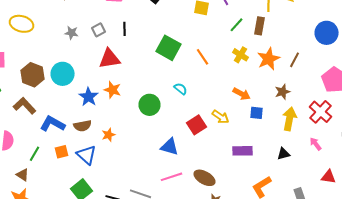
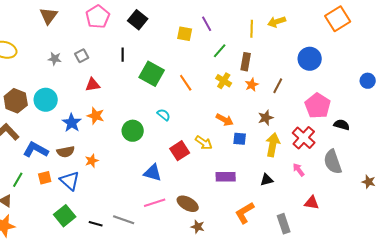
brown rectangle: (260, 26) -> (246, 62), moved
black line: (124, 29) -> (123, 55), moved
red triangle: (110, 59) -> (93, 85), size x0.7
orange star: (268, 59) -> (252, 85), size x0.6

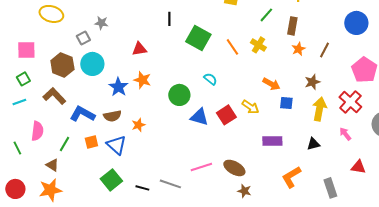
gray square: (82, 56) -> (83, 38), moved
yellow cross: (224, 81) -> (258, 45), moved
blue triangle: (153, 173) -> (199, 117), moved

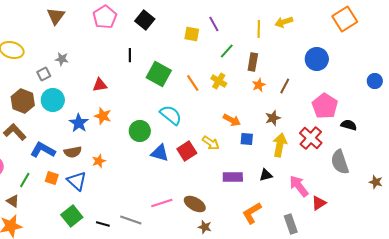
cyan semicircle: (210, 79) -> (171, 115), size x1.6
pink arrow: (345, 134) -> (299, 186), moved, size x1.6
orange square: (91, 142) -> (52, 178), turned 32
black triangle: (313, 144) -> (266, 175), moved
red triangle: (358, 167) -> (319, 203), turned -42

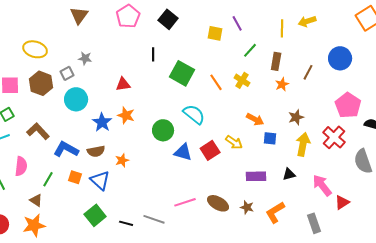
brown line: (285, 86) -> (308, 72), moved
brown hexagon: (23, 101) -> (41, 83), moved
brown star: (205, 227) -> (247, 207), moved

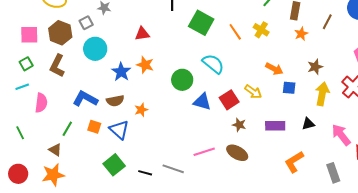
brown L-shape: (38, 131) -> (57, 66), moved, turned -110
pink semicircle: (21, 166) -> (41, 103), moved
brown star: (247, 207) -> (239, 125), moved

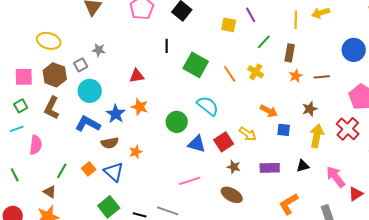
brown line: (327, 22) -> (322, 77), moved, turned 56
blue L-shape: (85, 99) -> (88, 124), moved
orange square: (94, 127) -> (89, 169), turned 32
pink line: (204, 152) -> (190, 181), moved

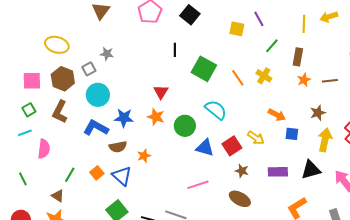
red triangle: (137, 76) -> (161, 92), moved, turned -49
orange star: (140, 107) -> (156, 117), moved
blue star: (116, 114) -> (124, 118), turned -30
black triangle: (303, 166) -> (311, 170), size x1.5

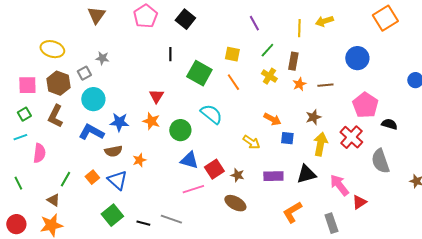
yellow square: (237, 29) -> (232, 54), moved
yellow cross: (264, 76) -> (269, 76), moved
red square: (232, 146) -> (214, 169), moved
blue triangle: (205, 148) -> (189, 160), moved

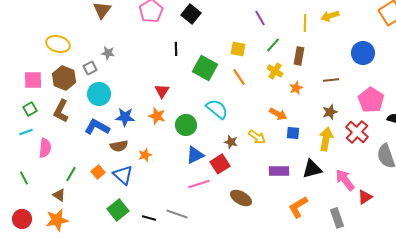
orange star: (299, 84) -> (296, 88), moved
brown star: (313, 117) -> (330, 112), moved
blue triangle: (189, 160) -> (195, 155), turned -42
brown star: (237, 175) -> (231, 142), moved

